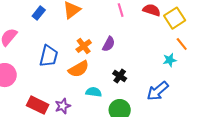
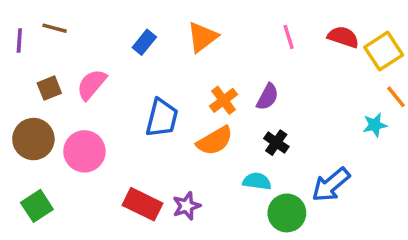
black cross: (120, 76) -> (276, 143), moved
blue arrow: (158, 91) -> (331, 185), moved
cyan semicircle: (94, 92) -> (257, 181), moved

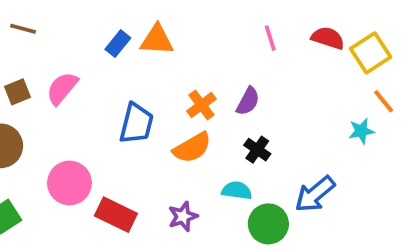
orange triangle: (202, 37) -> (157, 40), moved, turned 40
pink circle: (84, 151) -> (69, 183), moved
purple star: (187, 206) -> (183, 216), moved

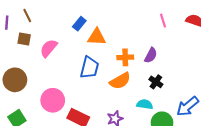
brown line: (23, 29) -> (27, 15), turned 48
orange triangle: (157, 40) -> (97, 37), moved
brown square: (17, 92) -> (24, 39), moved, turned 32
orange cross: (201, 105) -> (125, 57), turned 35

